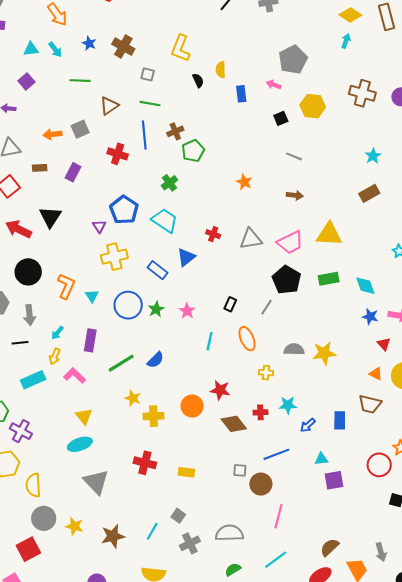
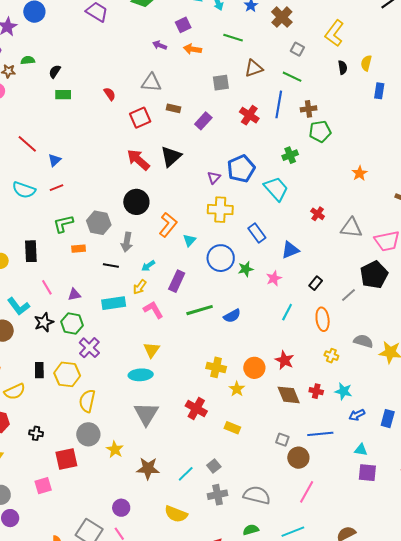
orange arrow: (52, 134) -> (192, 49), moved
blue triangle: (186, 257) -> (290, 250), moved
yellow star: (133, 398) -> (237, 389), moved

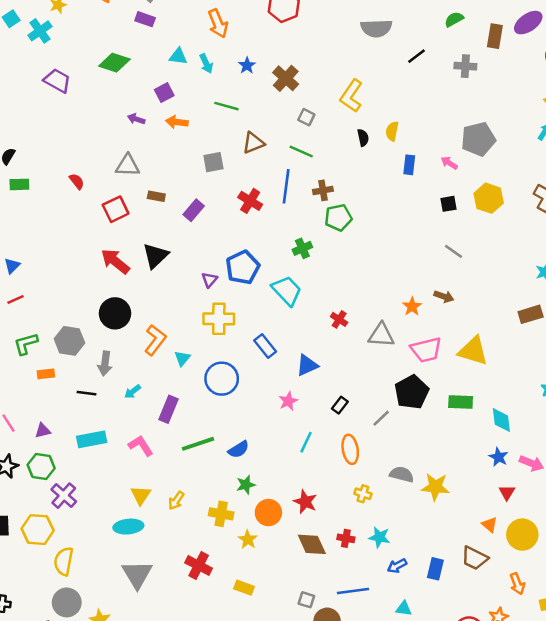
orange star: (360, 173) -> (412, 306), moved
green star: (246, 269) -> (246, 485), moved
yellow arrow: (140, 287) -> (176, 500), moved

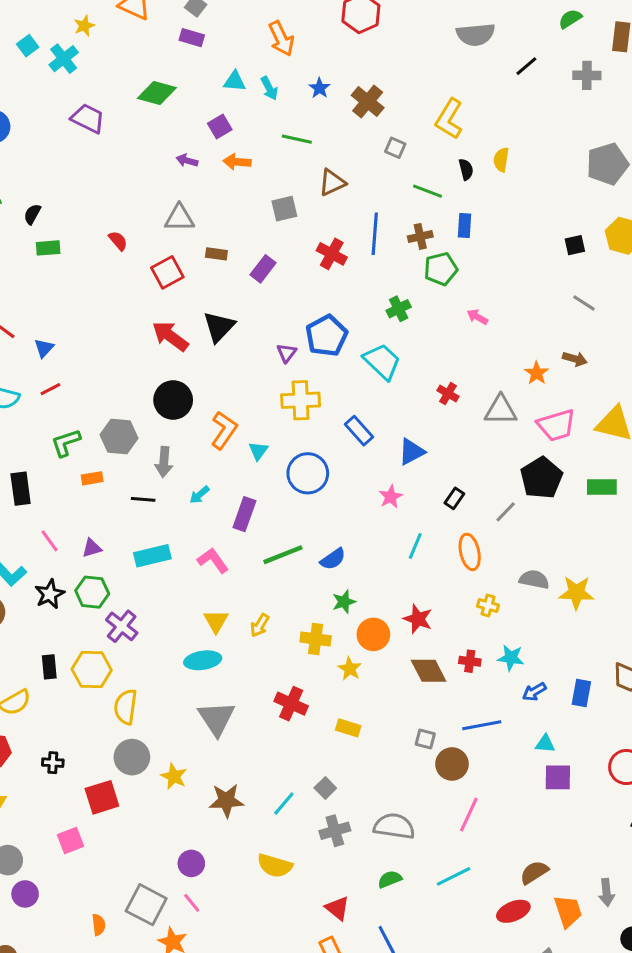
green line: (301, 152) -> (428, 191), moved
pink arrow: (449, 163) -> (477, 317), moved
blue rectangle: (409, 165) -> (465, 225), moved

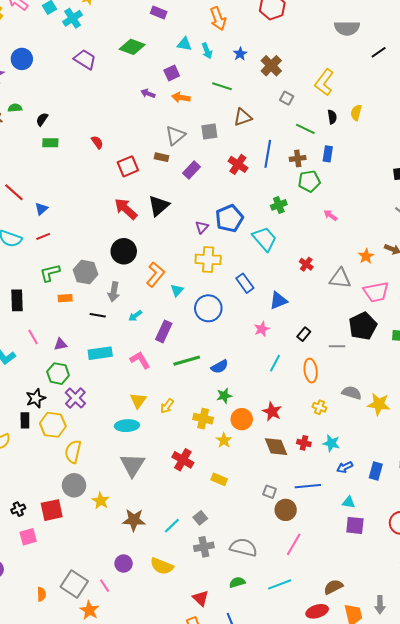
gray triangle: (179, 218) -> (175, 135), moved, turned -45
gray line: (506, 512) -> (337, 346), turned 42
black star: (50, 594) -> (36, 398), moved
black cross: (53, 763) -> (18, 509), moved, turned -32
purple circle: (191, 863) -> (124, 564), moved

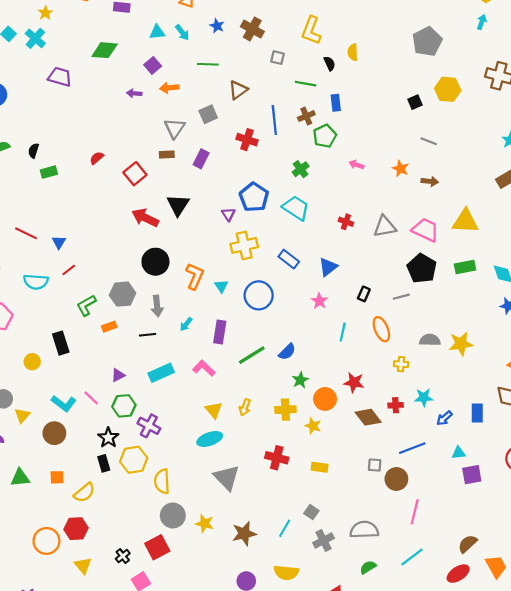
red semicircle: (97, 142) -> (97, 158), turned -80
orange star: (366, 256) -> (400, 169), moved
pink trapezoid: (376, 292) -> (425, 230), turned -128
pink line: (33, 337) -> (91, 398), moved

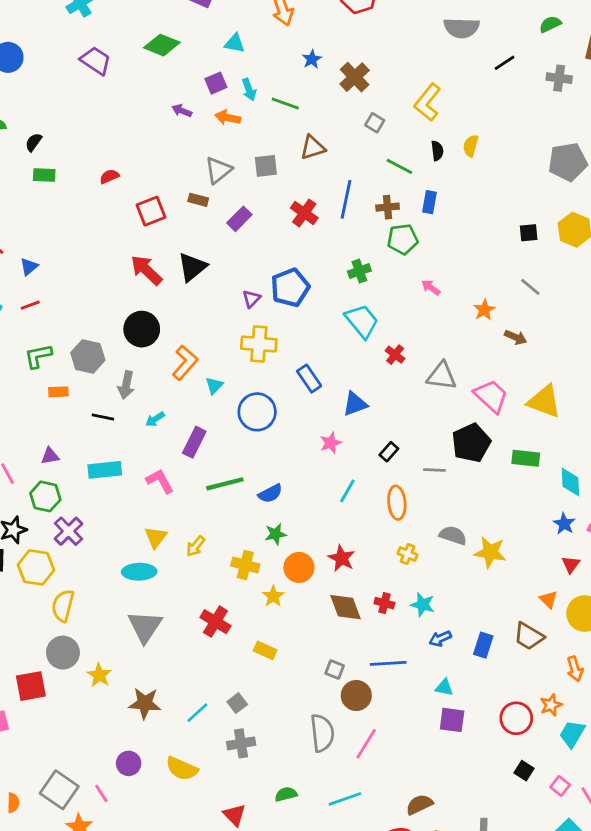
cyan arrow: (182, 32) -> (249, 90), moved
cyan trapezoid: (296, 208) -> (362, 321), moved
gray semicircle: (364, 530) -> (322, 733), moved, turned 68

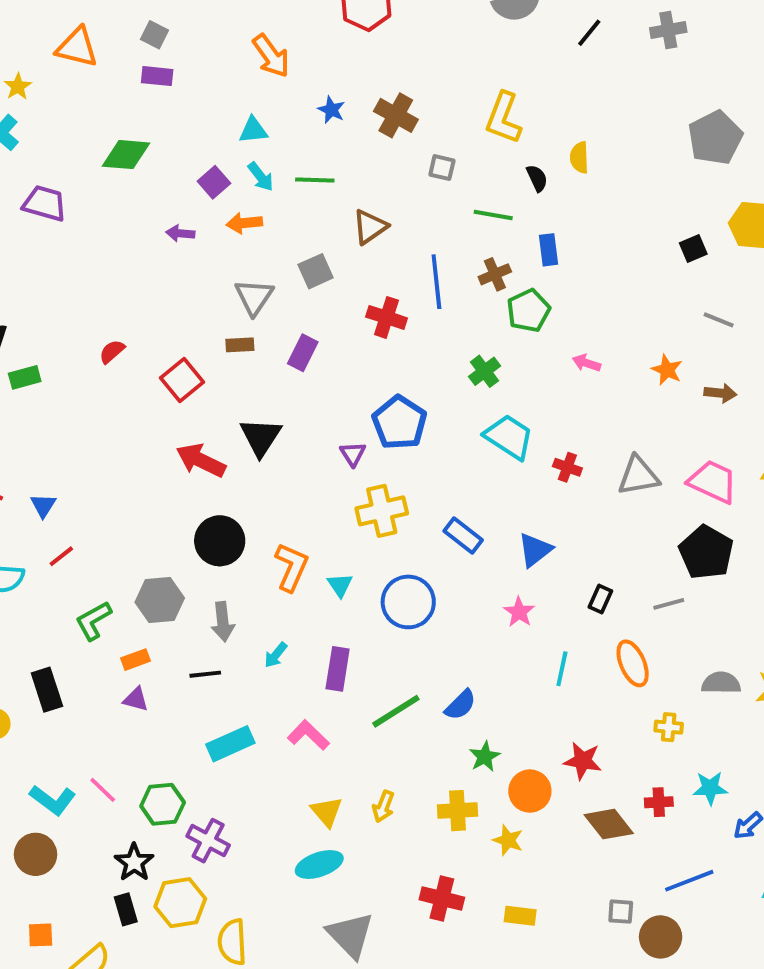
cyan triangle: (235, 43) -> (253, 130), moved
purple triangle: (50, 456) -> (136, 699), moved, turned 42

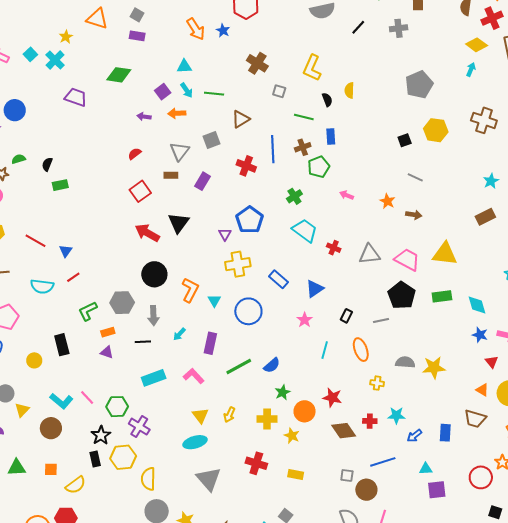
blue star: (331, 110) -> (223, 30), moved
red semicircle: (112, 352) -> (135, 154), moved

